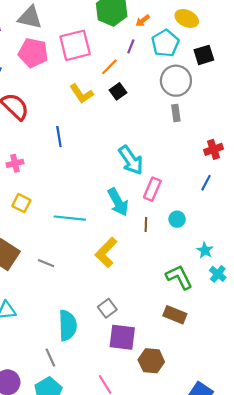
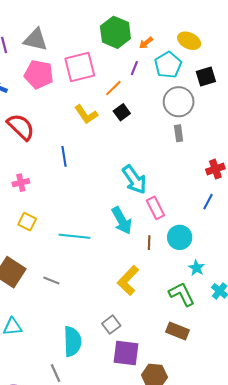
pink rectangle: (152, 189) -> (155, 208), turned -50
cyan circle: (177, 219) -> (180, 237), size x1.5
cyan star: (205, 250) -> (196, 268), moved
yellow L-shape: (106, 252) -> (128, 280), moved

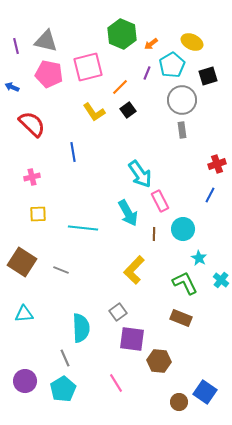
purple line: (134, 68) -> (147, 73), moved
yellow square: (27, 222) -> (38, 214), turned -30

